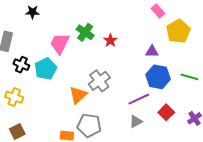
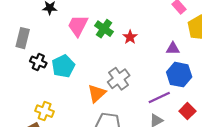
pink trapezoid: (60, 43) -> (78, 26), moved
yellow cross: (14, 97) -> (45, 111), moved

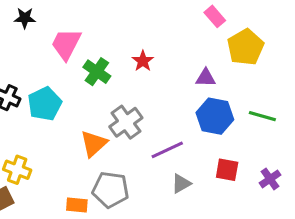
green cross: (104, 29) -> (97, 72), moved
purple line: (159, 98) -> (167, 150), moved
red square: (187, 111) -> (227, 170), turned -35

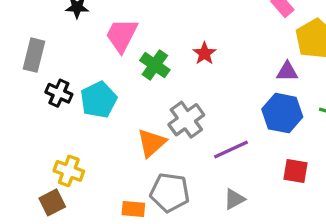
purple triangle: (206, 78) -> (287, 72), moved
gray triangle: (181, 184) -> (234, 199), moved

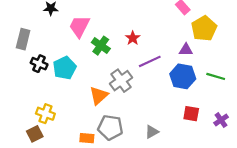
purple line: (231, 149) -> (150, 61), moved

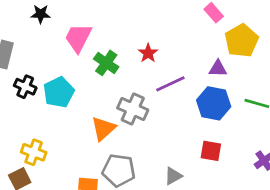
gray cross: (121, 81) -> (133, 109), turned -30
red square: (191, 114) -> (211, 151), moved

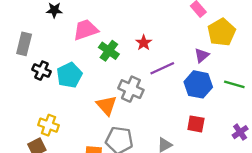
pink trapezoid: (78, 38) -> (86, 30), turned 44
purple triangle: (218, 69) -> (202, 55), turned -42
orange triangle: (103, 129) -> (107, 105), turned -30

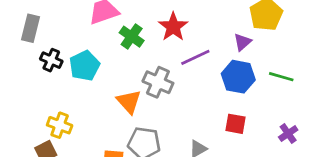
red star: (144, 43) -> (173, 27), size x1.5

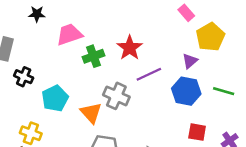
green cross: (132, 37) -> (93, 56), turned 35
cyan pentagon: (85, 66) -> (55, 98), moved
red square: (236, 124) -> (197, 132), moved

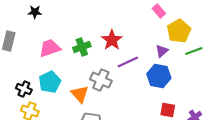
pink trapezoid: (69, 34) -> (50, 48), moved
black cross: (24, 77) -> (24, 89), moved
green line: (224, 91) -> (194, 51), moved, turned -36

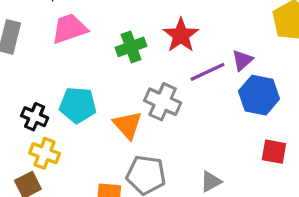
pink trapezoid: (50, 48) -> (69, 29), moved
purple triangle: (162, 51) -> (242, 60), moved
cyan pentagon: (50, 82) -> (78, 105), turned 30

